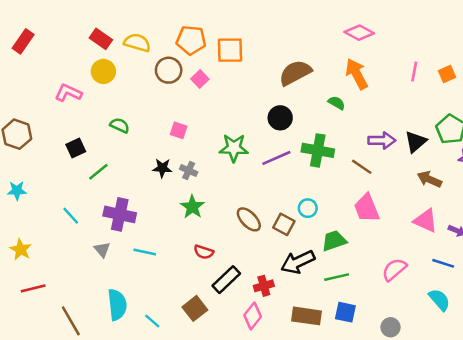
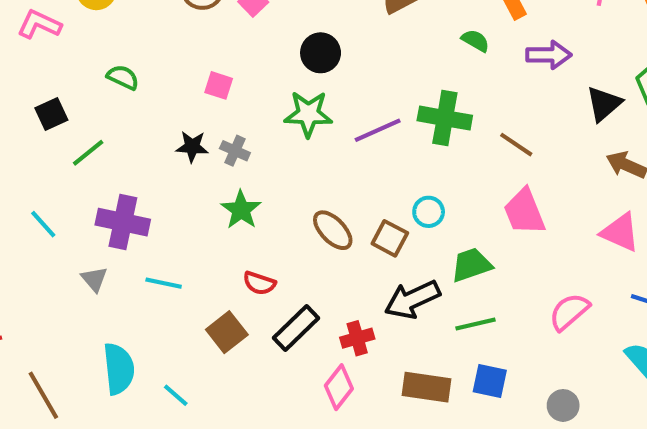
black circle: (280, 118) -> (321, 53), moved
purple arrow: (382, 140) -> (549, 55), moved
brown square: (195, 308) -> (227, 332), moved

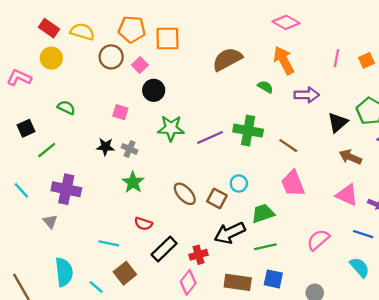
black circle: (321, 53) -> (154, 90), moved
cyan line: (164, 283) -> (109, 243), moved
brown square: (227, 332) -> (125, 273), moved

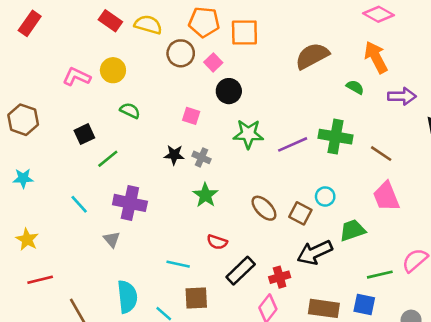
yellow circle: (51, 58) -> (113, 70), moved
green line: (265, 247) -> (380, 275), moved
brown square: (125, 273) -> (196, 298), turned 35

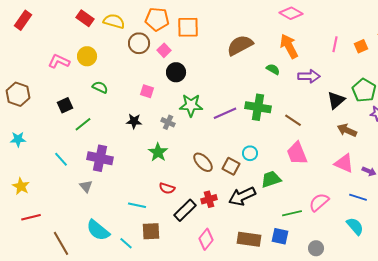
gray cross: (201, 157) -> (168, 122), moved
red cross: (280, 277) -> (209, 199), moved
cyan semicircle: (127, 297) -> (98, 230), turned 135

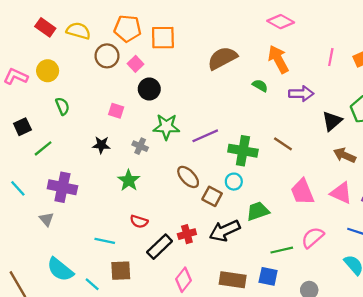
green semicircle: (100, 87) -> (62, 106), turned 42
green cross: (258, 107) -> (243, 151), moved
pink trapezoid: (297, 153) -> (302, 192), moved
brown ellipse: (203, 162) -> (188, 177), moved

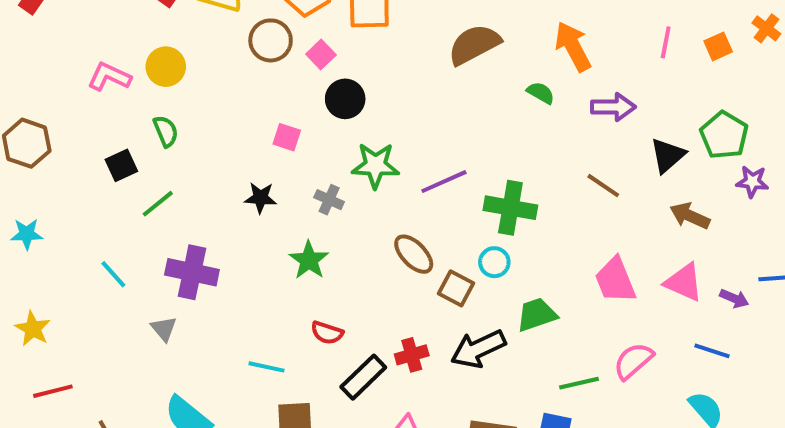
green semicircle: (62, 106) -> (166, 131), moved
brown line: (283, 144) -> (603, 186), moved

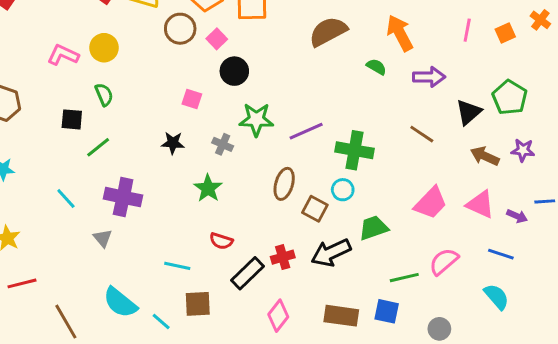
black square: (121, 165) -> (72, 119), turned 30
purple star: (752, 182) -> (523, 150), moved
brown ellipse: (414, 254) -> (284, 184), turned 60
pink trapezoid: (615, 280) -> (431, 203), turned -114

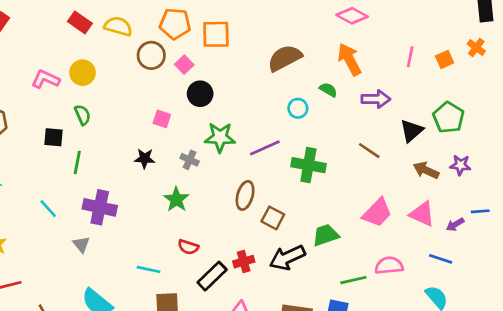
green line: (98, 147) -> (77, 162), turned -40
cyan circle: (343, 190) -> (298, 108), moved
purple arrow: (517, 216) -> (455, 225), turned 126
pink semicircle: (444, 261) -> (389, 265), turned 36

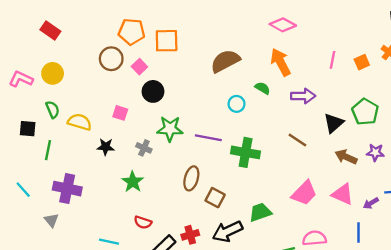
yellow semicircle: (118, 26) -> (80, 122), moved
purple line: (265, 148) -> (208, 138), turned 35
blue line: (441, 259) -> (358, 233), turned 72

